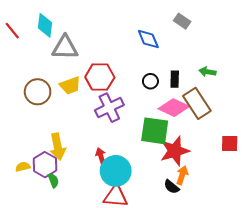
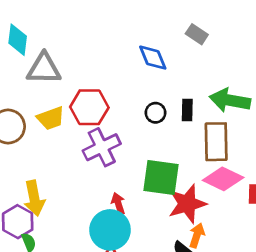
green arrow: (207, 72) -> (230, 100), size x1.8
brown rectangle: (197, 103) -> (216, 142), turned 32
pink diamond: (174, 108) -> (223, 179), moved
red arrow: (101, 156) -> (118, 204), moved

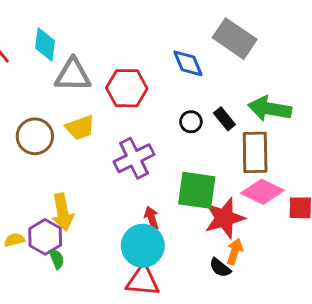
gray rectangle: (197, 34) -> (235, 39), size x1.8
red hexagon: (89, 107) -> (127, 88), moved
black rectangle: (187, 110) -> (224, 119), turned -40

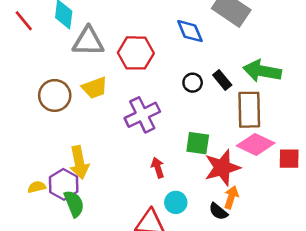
green square: (197, 190) -> (198, 143), size x0.7
cyan circle: (143, 246) -> (176, 202), moved, size x0.6
green semicircle: (57, 259) -> (74, 204), size x1.5

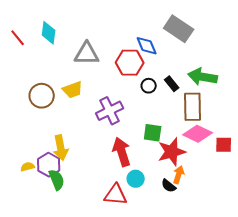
gray triangle: (88, 41) -> (87, 54), moved
red hexagon: (136, 53) -> (130, 63), moved
red arrow: (158, 168) -> (122, 152), size x1.8

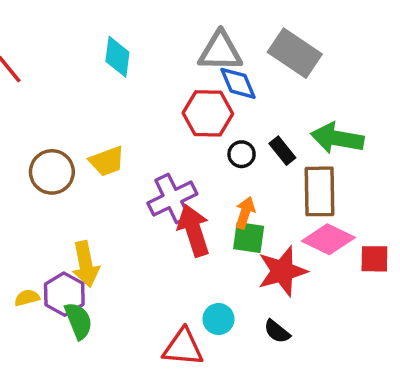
cyan diamond: (49, 33) -> (117, 57), moved
gray triangle: (87, 54) -> (220, 51), moved
red arrow: (122, 152) -> (194, 230), moved
orange arrow: (179, 175) -> (245, 213), moved

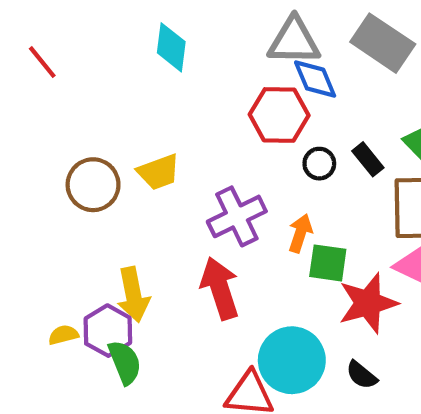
orange arrow: (245, 213) -> (300, 233), moved
red arrow: (194, 230) -> (220, 288), moved
cyan circle: (218, 319) -> (292, 360), size x1.8

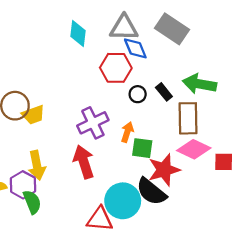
cyan diamond: (171, 47) -> (78, 33), moved
yellow trapezoid: (159, 172) -> (33, 115), moved
black semicircle: (362, 375) -> (151, 192), moved, size x1.8

